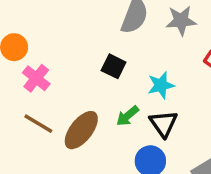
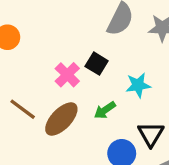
pink cross: (36, 78) -> (67, 75), moved
black triangle: (163, 124) -> (151, 134), moved

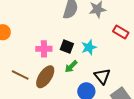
black square: (97, 64) -> (67, 47), moved
pink cross: (67, 75) -> (44, 49), turned -35

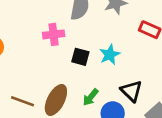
pink cross: (44, 49) -> (54, 34), moved
green arrow: (71, 67) -> (91, 97), moved

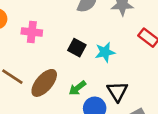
pink cross: (54, 34) -> (32, 32), moved

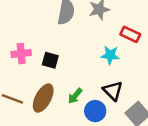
black square: (77, 48) -> (50, 60), moved
cyan star: (105, 52) -> (110, 55), moved, turned 30

